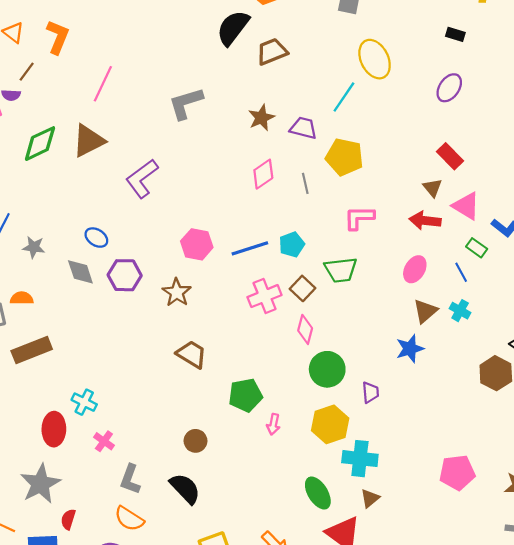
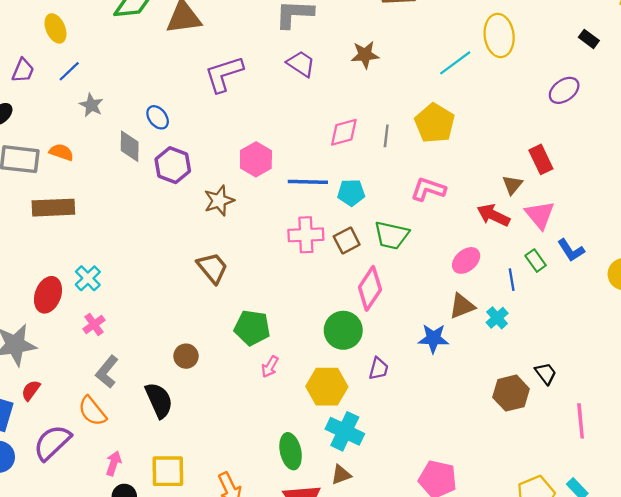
purple trapezoid: (303, 128) -> (301, 64), moved
pink diamond: (263, 174) -> (344, 132), moved
pink diamond: (305, 329) -> (370, 288), moved, size x1.4

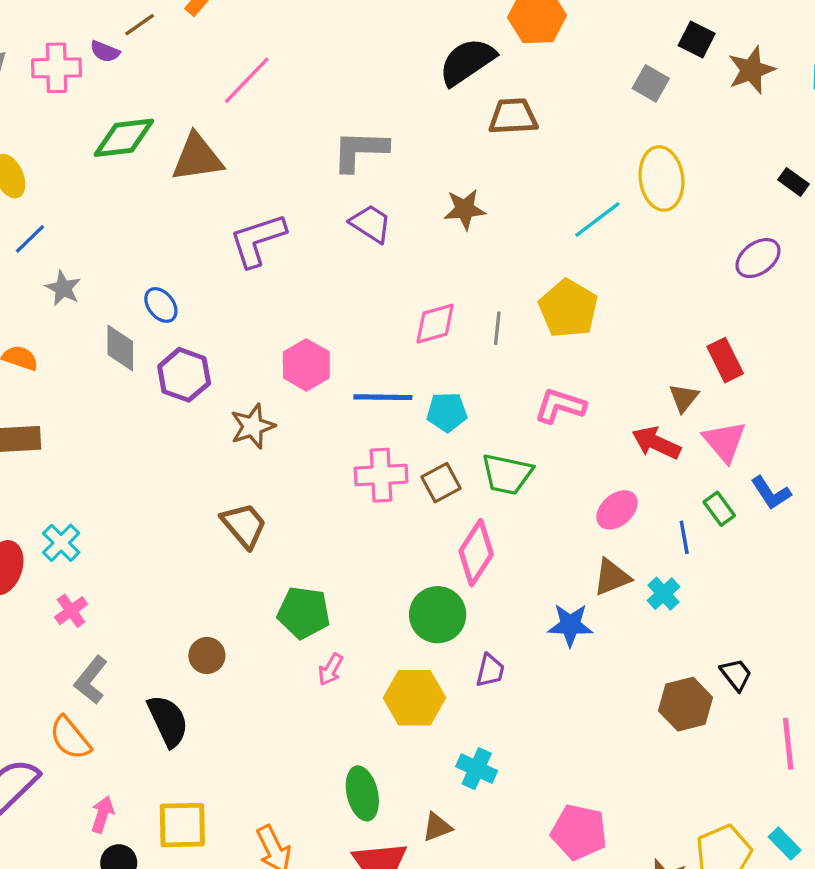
cyan cross: (345, 431) -> (477, 769), moved, size x0.7

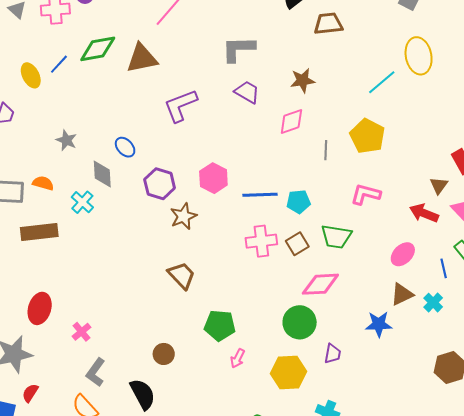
blue line: (30, 239) -> (59, 64), moved
pink diamond: (435, 324) -> (291, 122), moved
purple hexagon: (184, 375) -> (160, 184), moved
cyan cross: (61, 543) -> (82, 202), moved
pink diamond: (476, 553) -> (320, 284), turned 57

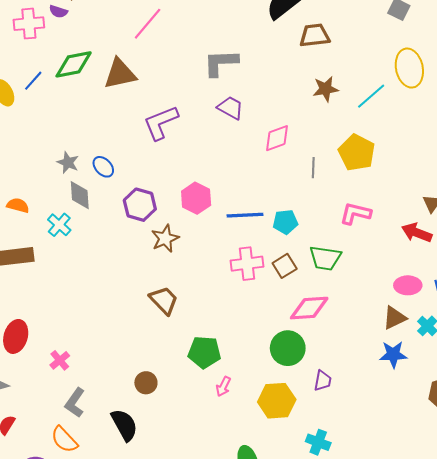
brown star: (303, 80) -> (326, 89), moved
gray star: (66, 140) -> (68, 163), moved
pink ellipse: (403, 254) -> (408, 285), moved, turned 45
blue star: (379, 324) -> (393, 354), moved

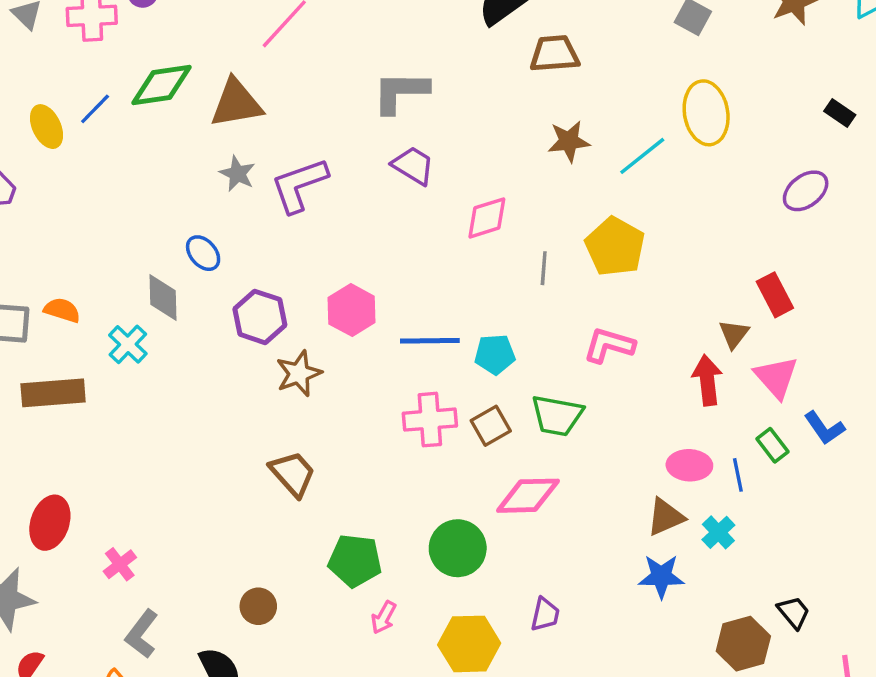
gray star: (68, 163) -> (237, 174), moved
red arrow: (417, 233) -> (707, 380), turned 60
green circle: (288, 348) -> (458, 548), moved

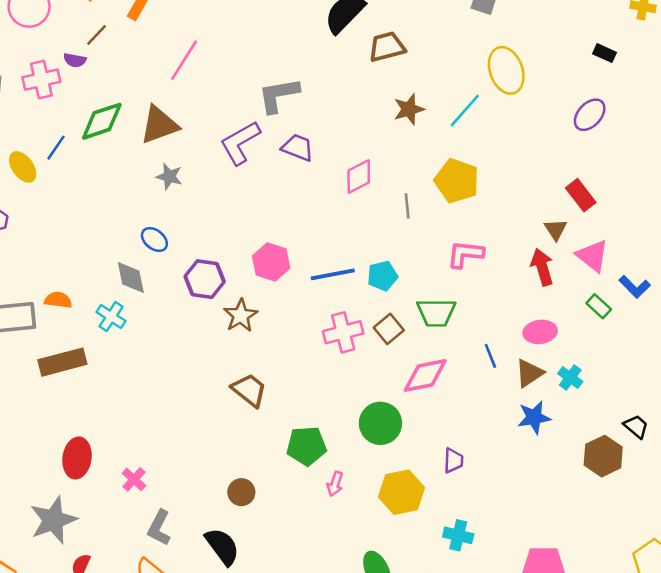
purple L-shape: (299, 185) -> (240, 143), moved
blue line: (738, 475) -> (490, 356), moved

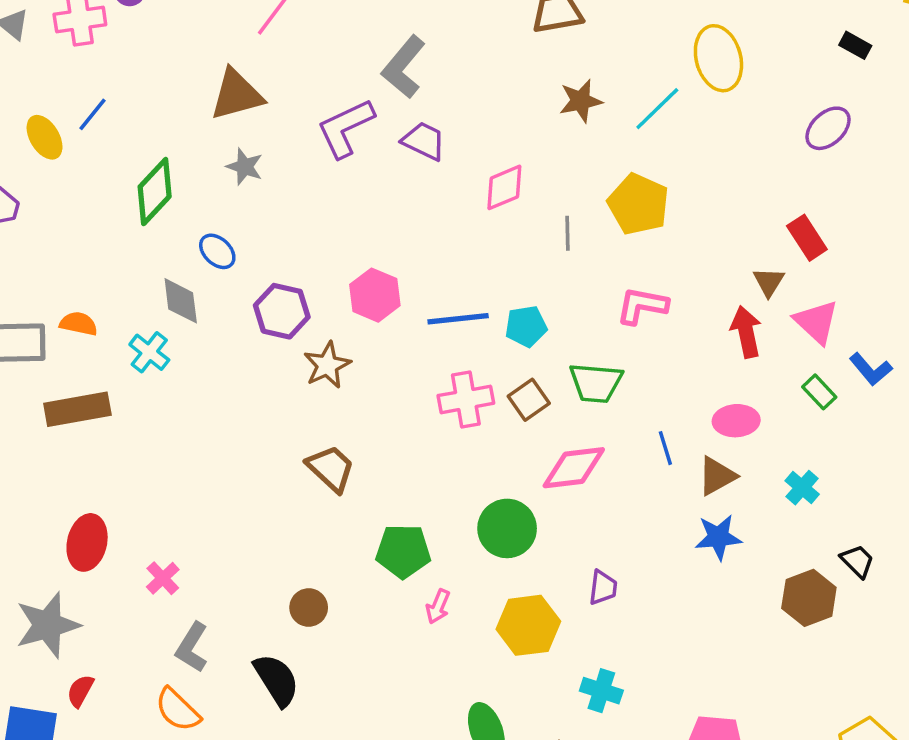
gray L-shape: (279, 95) -> (403, 67), turned -45
green diamond: (102, 121) -> (155, 192), moved, turned -33
cyan cross: (570, 378) -> (802, 488), moved

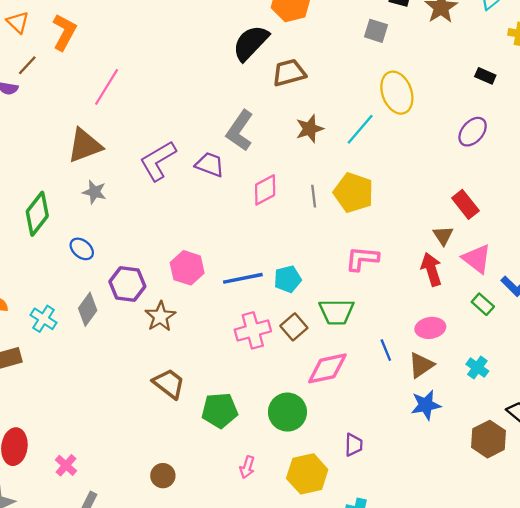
gray L-shape: (403, 67) -> (240, 131), moved
gray line: (568, 233) -> (314, 196), moved
gray diamond: (181, 301) -> (88, 309), moved, turned 48
green pentagon: (403, 551) -> (220, 410), moved

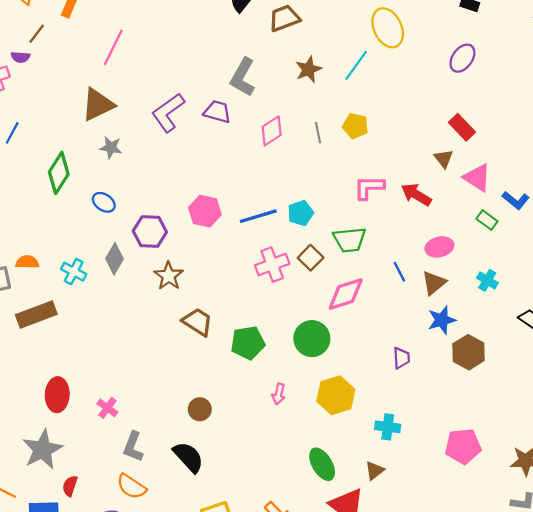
yellow pentagon: (354, 193) -> (355, 126), size x0.7
red arrow: (431, 269) -> (416, 195), moved, turned -36
brown star: (160, 316) -> (169, 276), moved
brown hexagon: (489, 439) -> (469, 352), moved
purple trapezoid: (354, 445) -> (401, 358), moved

